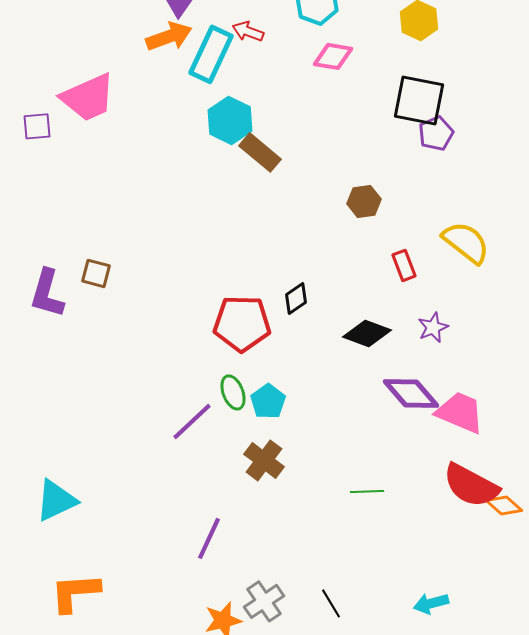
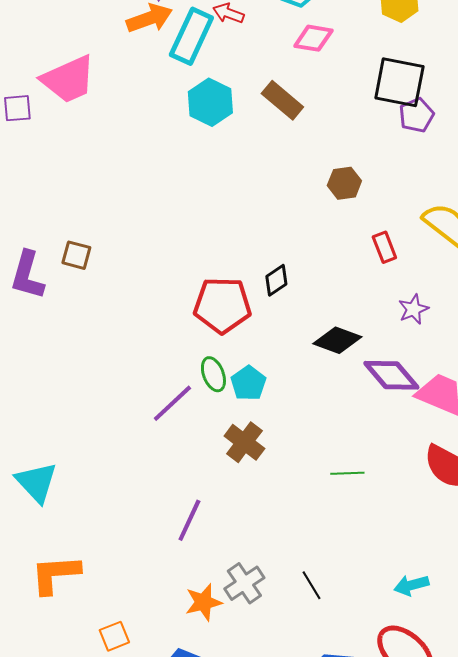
brown rectangle: (260, 152) -> (282, 100), moved
black diamond: (367, 333) -> (337, 340), moved
cyan triangle: (56, 500) -> (36, 482), turned -48

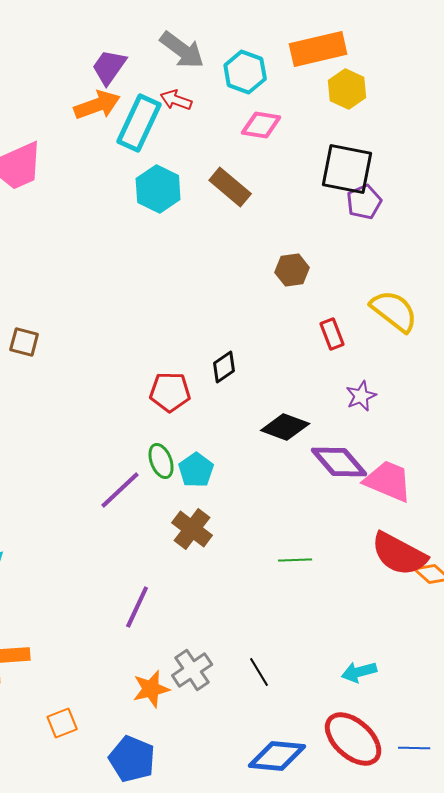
red pentagon: (222, 305) -> (170, 392), size x0.7

